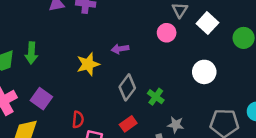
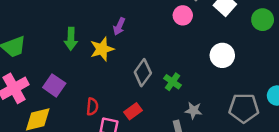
purple arrow: (120, 49) -> (119, 26), moved, turned -56
green arrow: (31, 53) -> (71, 39), moved
red rectangle: (128, 124) -> (133, 111), moved

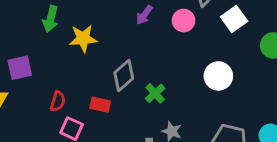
purple arrow: (119, 26) -> (144, 15), moved
purple square: (54, 85) -> (20, 68), turned 30
red rectangle: (133, 111) -> (100, 105), moved, turned 36

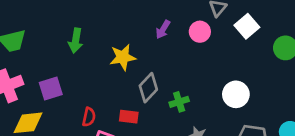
yellow star: (83, 38) -> (123, 57), moved
white circle: (218, 76) -> (236, 94), moved
green cross: (155, 93) -> (179, 102), turned 30

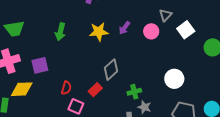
yellow star: (123, 57) -> (99, 32), moved
green cross: (179, 102) -> (134, 92), moved
red rectangle: (129, 117) -> (95, 90), turned -56

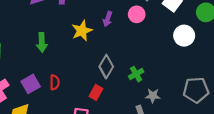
white circle: (174, 79) -> (184, 36), moved
red semicircle: (66, 88) -> (55, 82), moved
green cross: (134, 92) -> (136, 74), moved

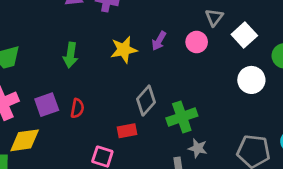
green cross: (136, 74) -> (182, 117), size x1.5
red rectangle: (96, 92) -> (127, 131), turned 40

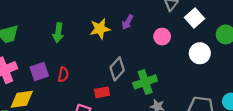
pink circle: (197, 42) -> (162, 37), moved

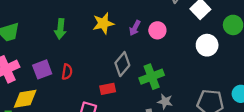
purple arrow: (128, 22) -> (135, 28), moved
pink circle: (162, 37) -> (157, 30), moved

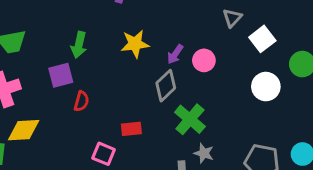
gray diamond: (122, 64) -> (166, 86), moved
purple square: (42, 69) -> (61, 75), moved
green cross: (152, 77) -> (190, 119), turned -35

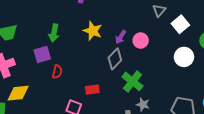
yellow star: (135, 44) -> (93, 31), turned 30

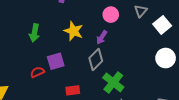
pink circle: (141, 41) -> (111, 15), moved
purple square: (42, 54) -> (56, 61), moved
red semicircle: (57, 72) -> (37, 72), turned -128

